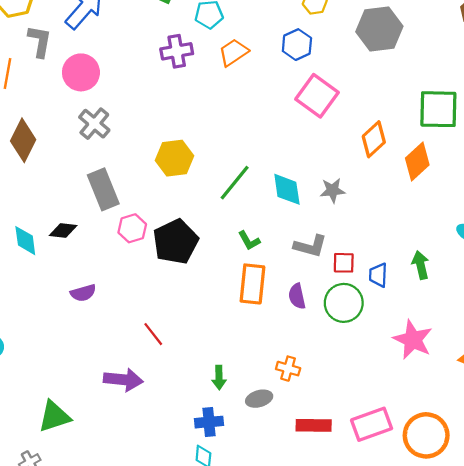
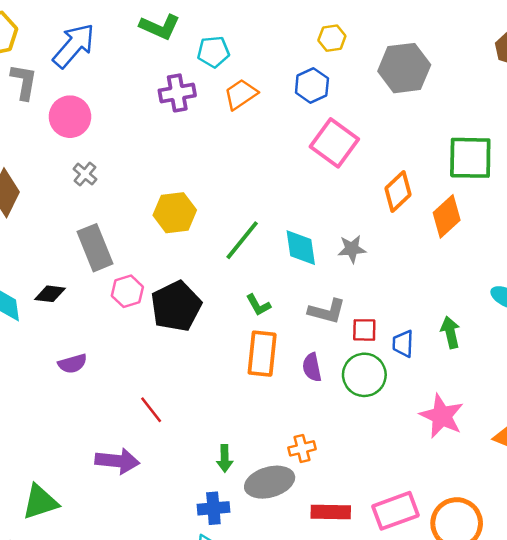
gray cross: (94, 124) -> (85, 174), size x0.7
orange cross: (288, 369) -> (302, 448), turned -30
gray ellipse: (259, 399) -> (270, 482), size x1.6

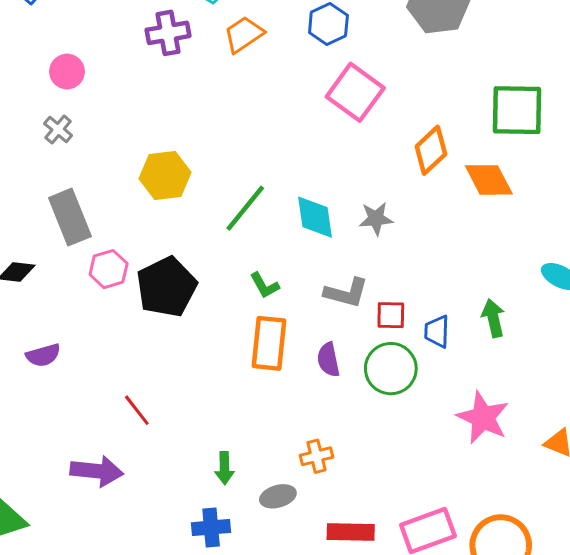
pink circle: (70, 117) -> (67, 72), moved, size x0.7
orange diamond: (447, 216) -> (489, 180), turned -75
gray ellipse: (270, 482) -> (278, 496), size x0.6

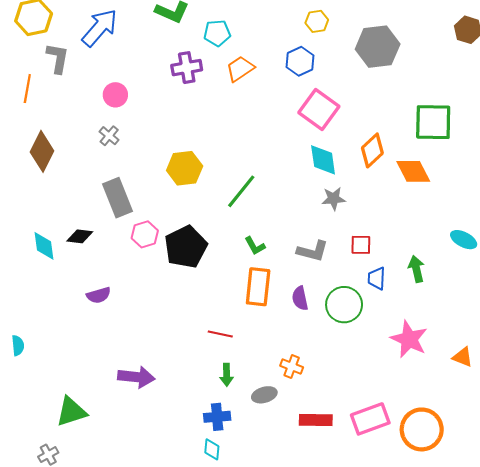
cyan diamond: (315, 217) -> (323, 160), moved
red square: (391, 315) -> (361, 245), moved
red line: (137, 410) -> (220, 334), moved, turned -40
orange cross: (317, 456) -> (292, 367), turned 35

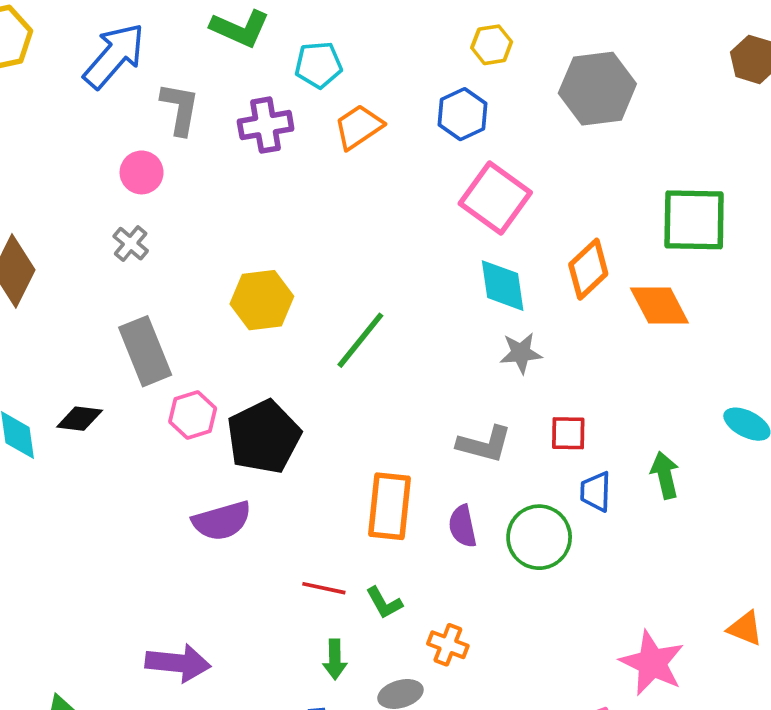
gray L-shape: (58, 58) -> (180, 109), moved
green L-shape: (255, 246) -> (384, 603), moved
purple semicircle: (99, 295) -> (222, 521), moved, size x1.4
pink star: (409, 339) -> (652, 663), moved

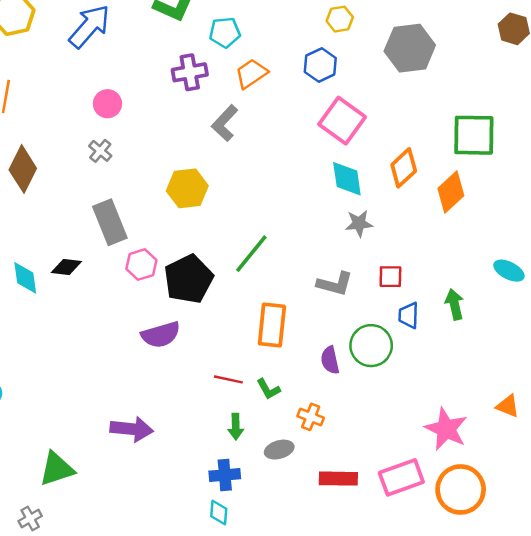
gray L-shape: (180, 109) -> (225, 123), moved, turned -147
orange diamond: (659, 306) -> (451, 192), turned 75
green line: (360, 340) -> (251, 254), moved
purple semicircle: (462, 526) -> (330, 360), moved

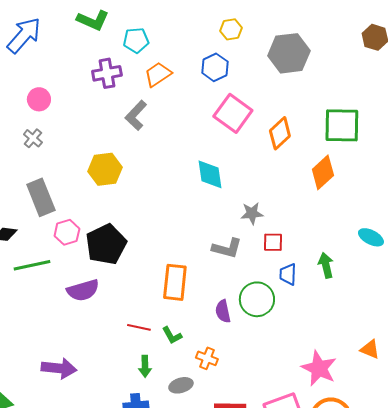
orange diamond: (404, 168) -> (280, 133), moved
cyan diamond: (347, 179) -> (210, 174), moved
gray star: (359, 223) -> (252, 213), moved
green line: (251, 254) -> (32, 265), moved, turned 39

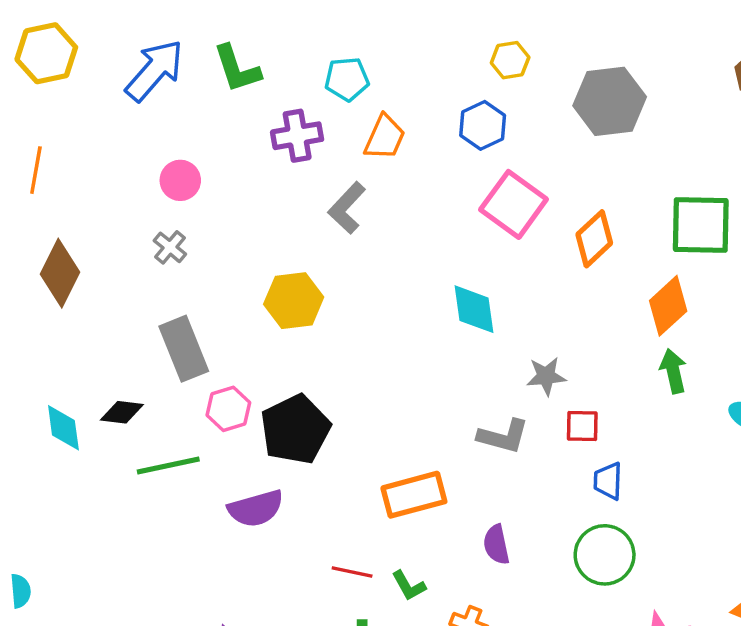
green L-shape: (93, 20) -> (237, 69), moved, turned 48
orange trapezoid: (158, 74) -> (385, 137), turned 148
green arrow: (326, 265) -> (673, 371), moved
orange rectangle: (175, 282) -> (414, 495), turned 69
green circle: (257, 299) -> (605, 555), moved

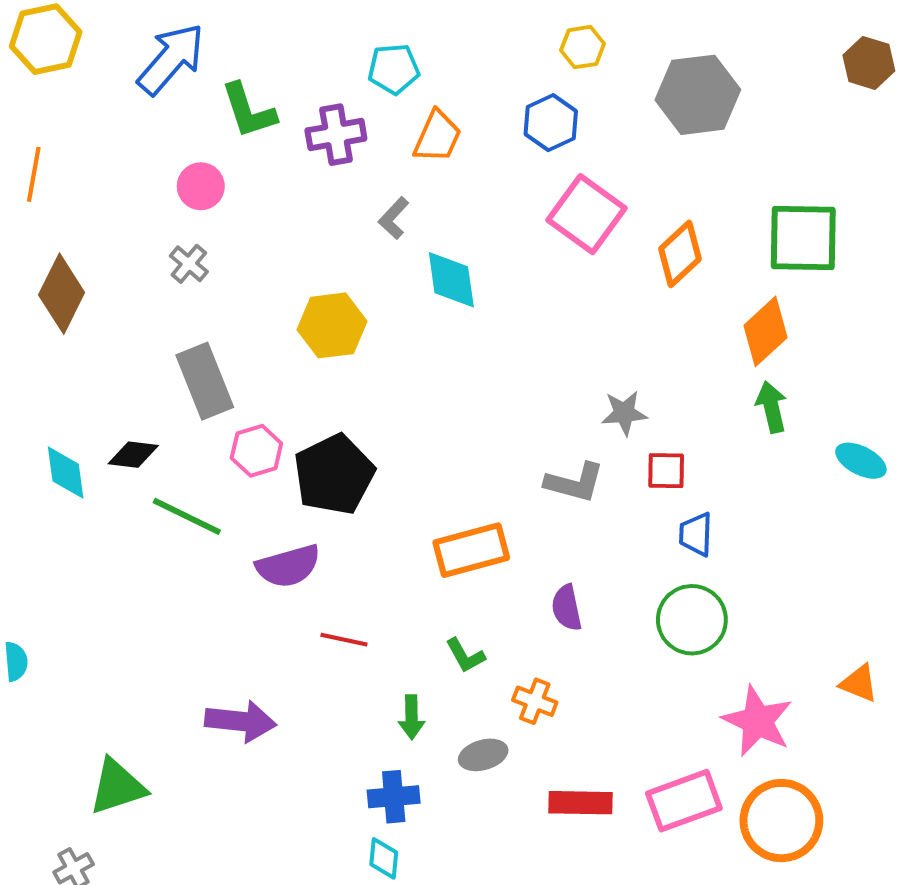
green L-shape: (237, 69) -> (248, 111), moved
gray L-shape: (347, 208) -> (394, 218), size x0.7
cyan diamond: (474, 309) -> (451, 280), moved
green line: (168, 466) -> (187, 516), turned 38
red line: (352, 572) -> (344, 640), moved

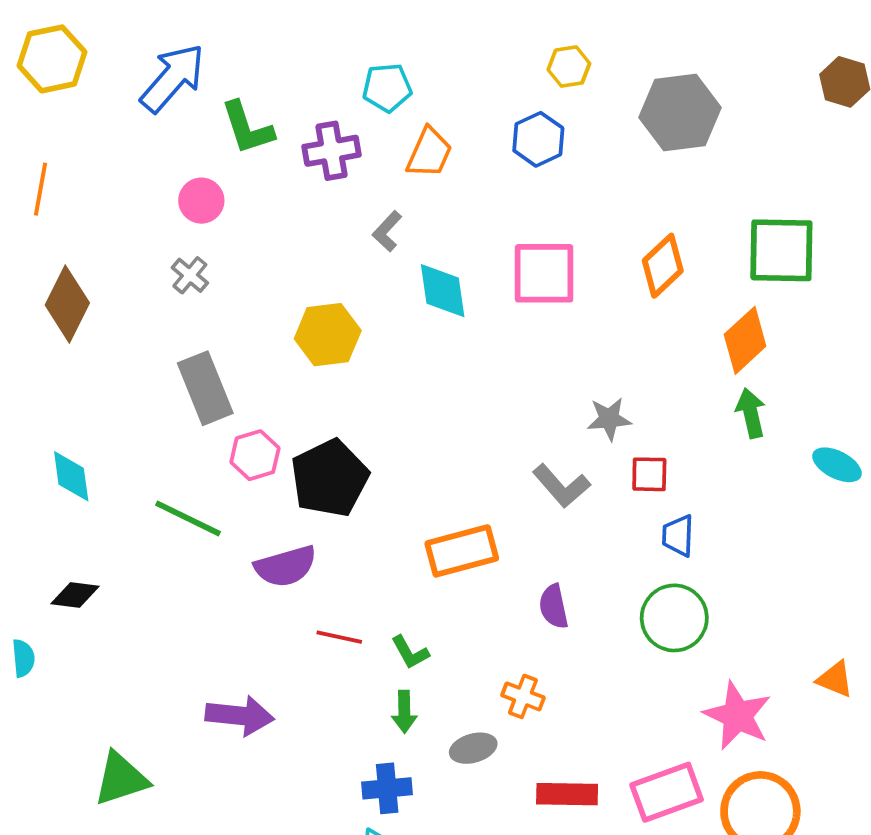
pink square: (587, 214) -> (544, 273), moved, turned -36
black diamond: (133, 455) -> (75, 595), moved
gray L-shape: (575, 483) -> (561, 486), turned 34
green L-shape: (465, 656) -> (410, 652), moved

